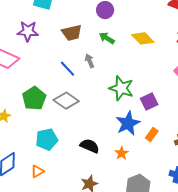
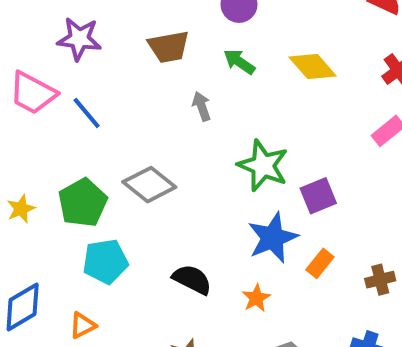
blue line: (67, 69) -> (87, 113), moved
green pentagon: (34, 98) -> (83, 203), moved

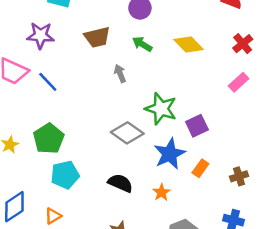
gray diamond: (149, 185) -> (127, 133), moved

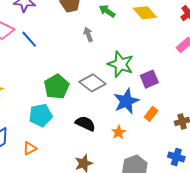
green pentagon: (49, 139) -> (57, 87), moved

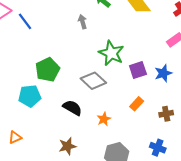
gray diamond: (92, 83) -> (93, 81), moved
blue star: (126, 101) -> (163, 73), moved, size x0.7
orange triangle: (30, 148) -> (15, 137), moved

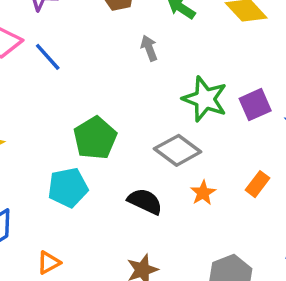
purple square: (138, 70) -> (255, 105), moved
orange star: (104, 119) -> (203, 193), moved

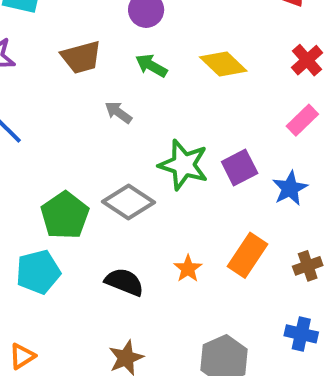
gray arrow: (149, 48) -> (118, 112), turned -30
gray diamond: (178, 150) -> (128, 202), moved
orange rectangle: (258, 184) -> (248, 255), size x1.5

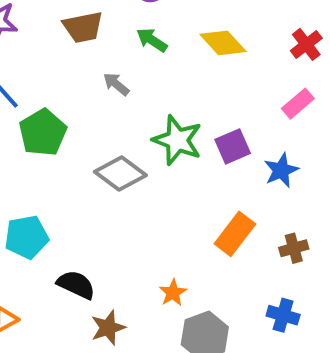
green pentagon: (65, 215) -> (43, 133), moved
orange star: (188, 269) -> (173, 293), moved
black semicircle: (124, 282) -> (76, 285), moved

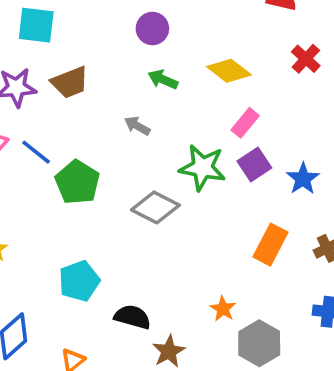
brown trapezoid: (83, 27) -> (70, 82), moved
pink rectangle: (298, 104) -> (245, 123), moved

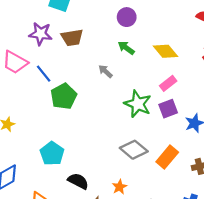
gray diamond: (155, 207) -> (134, 150), moved
cyan pentagon: (79, 281) -> (52, 154), turned -30
orange star: (223, 309) -> (119, 187), moved

